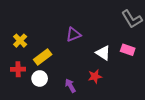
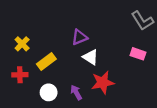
white triangle: (103, 53) -> (91, 57), moved
red star: (95, 76) -> (103, 82), size x1.5
white circle: (40, 78) -> (49, 92), moved

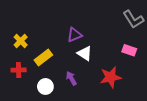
red star: (103, 82) -> (111, 77), moved
purple arrow: (76, 92) -> (71, 78), moved

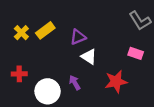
yellow cross: (21, 41) -> (21, 33), moved
yellow rectangle: (43, 58) -> (45, 30), moved
white circle: (45, 87) -> (48, 91), size x1.5

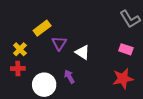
yellow cross: (21, 33) -> (20, 49), moved
purple triangle: (78, 37) -> (59, 43), moved, turned -35
red star: (116, 82) -> (123, 79), moved

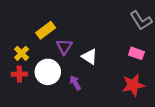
white circle: (44, 85) -> (48, 72), moved

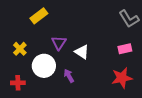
yellow rectangle: (46, 30) -> (39, 16), moved
pink rectangle: (136, 53) -> (125, 49), turned -32
red cross: (19, 74) -> (18, 83), moved

